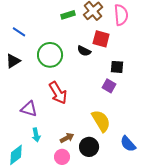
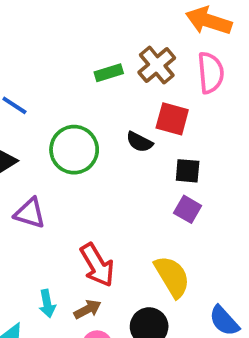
black square: (117, 67) -> (188, 171), moved
red arrow: (58, 93) -> (97, 265), moved
purple triangle: (29, 109) -> (30, 213), moved
brown arrow: (67, 138) -> (88, 309), moved

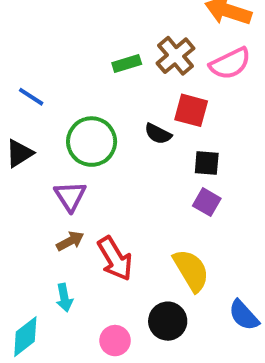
pink semicircle: (211, 73) -> (230, 64), turned 69
purple triangle: (30, 213) -> (70, 196), moved, turned 40
brown arrow: (88, 309) -> (70, 241), moved

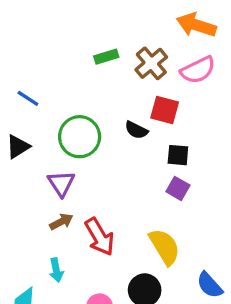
green rectangle: (127, 64) -> (106, 57), moved

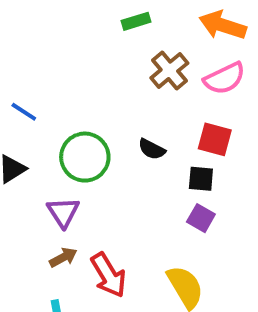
green rectangle: (106, 57) -> (136, 21), moved
red square: (165, 110) -> (215, 139), moved

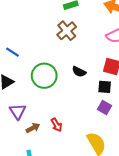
brown cross: (169, 70) -> (67, 31), moved
purple triangle: (63, 212) -> (18, 112), moved
red arrow: (108, 275) -> (56, 125), moved, size x0.6

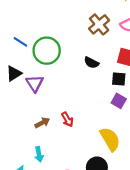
brown cross: (67, 31) -> (99, 24), moved
green circle: (44, 76) -> (47, 51), moved
purple triangle: (18, 112) -> (35, 83), moved

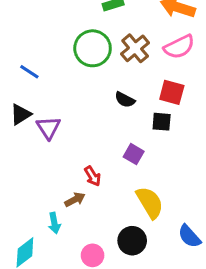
green circle: (47, 51) -> (93, 48), moved
purple square: (119, 101) -> (134, 154), moved
brown arrow: (42, 123) -> (75, 200), moved

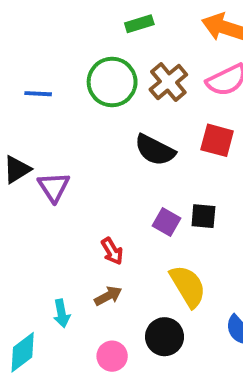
blue line: (29, 72) -> (38, 94), moved, turned -30
black semicircle: (125, 100) -> (155, 150), size x1.5
black square: (162, 122) -> (203, 216), moved
brown arrow: (75, 200) -> (108, 296), moved

